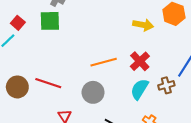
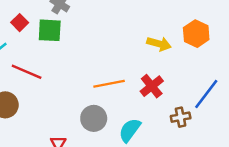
red square: (18, 23) -> (20, 23), moved
red line: (48, 83) -> (27, 72), moved
cyan semicircle: (140, 89) -> (130, 130), moved

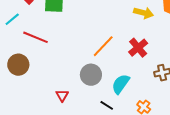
orange line: (109, 84) -> (103, 46), turned -35

